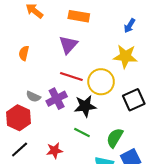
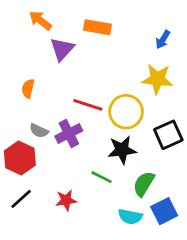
purple triangle: (68, 45) -> (62, 49), moved
orange semicircle: (24, 53) -> (28, 89), moved
black star: (85, 106) -> (122, 150), moved

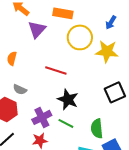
yellow circle: (126, 112) -> (80, 37), moved
purple cross: (69, 133) -> (42, 117), moved
black star: (122, 150) -> (68, 99), moved, turned 30
green semicircle: (144, 184) -> (97, 128), turned -36

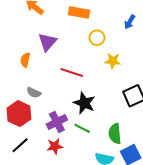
purple triangle: (37, 29) -> (47, 42), moved
yellow circle: (80, 37) -> (97, 38), size x0.6
yellow star: (107, 51) -> (113, 61), moved, size x0.7

